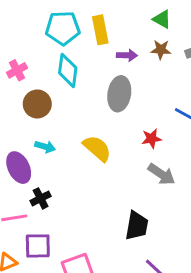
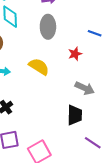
gray arrow: (161, 174) -> (85, 88), moved

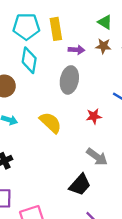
black trapezoid: (75, 115) -> (80, 185), turned 30

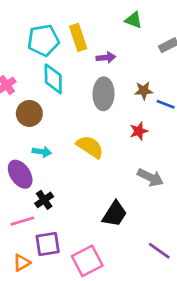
brown star: (103, 46) -> (144, 91), moved
black trapezoid: (80, 185) -> (115, 214), moved

